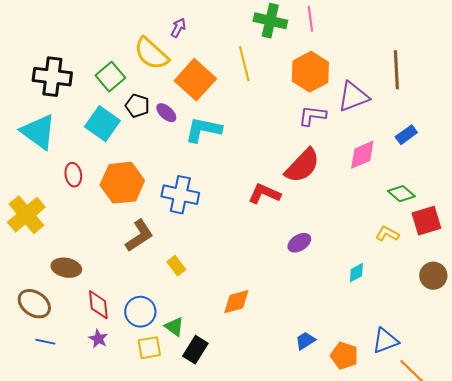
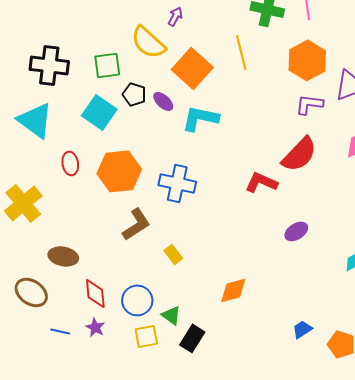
green square: (110, 77) -> (107, 65), turned 32
blue line: (45, 342) -> (60, 331), moved

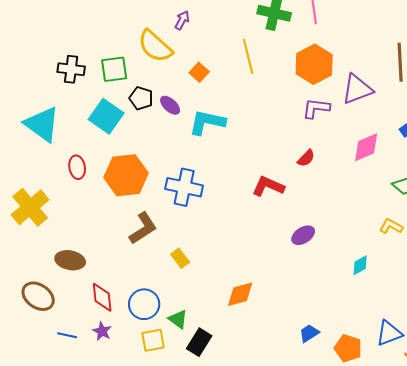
black cross: (49, 65) -> (71, 69), moved, size x0.7
orange square: (192, 68) -> (199, 72), size x0.5
red semicircle: (299, 154) -> (306, 158), size x0.5

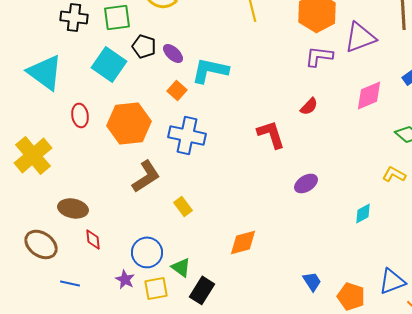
orange square: (199, 72) -> (177, 90), moved
red L-shape: (268, 186) -> (271, 134), turned 48
red diamond: (102, 297) -> (93, 239), moved, size x0.7
purple star: (102, 331) -> (125, 279), moved
blue trapezoid: (309, 333) -> (312, 281), turned 90

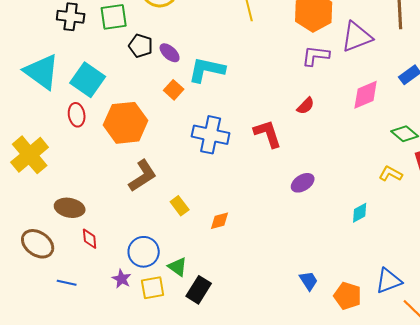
cyan square: (109, 64) -> (88, 80), moved
blue cross: (187, 135) -> (211, 135), moved
orange diamond: (243, 242) -> (220, 221), moved, size x0.7

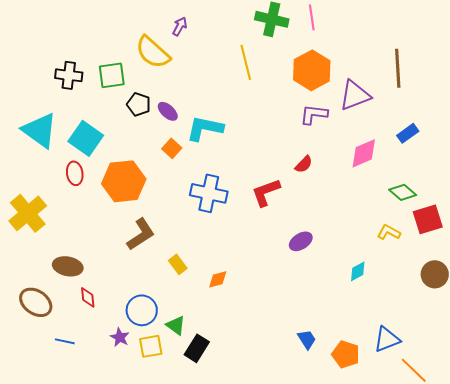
red L-shape: (268, 134) -> (266, 192), turned -92

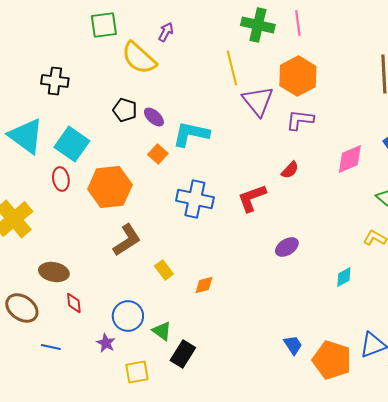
green square: (112, 75) -> (104, 25), moved
purple triangle: (355, 95) -> (258, 101), moved, turned -48
yellow square: (151, 346) -> (137, 372), moved
orange pentagon: (346, 354) -> (332, 360), size x1.4

